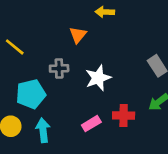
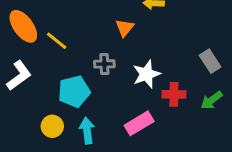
red cross: (124, 115) -> (174, 94), moved
pink rectangle: (91, 124) -> (139, 123), size x1.4

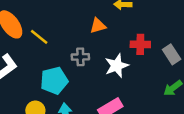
orange triangle: (125, 28) -> (98, 26), turned 35
red cross: (174, 94) -> (140, 44), moved

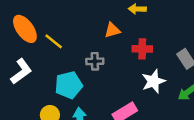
red cross: (140, 44) -> (142, 49), moved
white star: (117, 66) -> (153, 81), moved

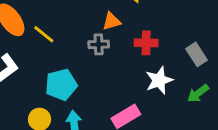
gray cross: (95, 61) -> (99, 44), moved

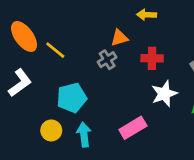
gray cross: (99, 44) -> (107, 60), turned -30

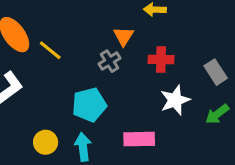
orange triangle: (119, 38) -> (124, 36), turned -42
cyan pentagon: (72, 98) -> (89, 105), moved
pink rectangle: (133, 128) -> (139, 139), turned 30

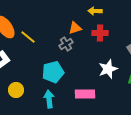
orange triangle: (124, 36) -> (75, 28), turned 40
red cross: (161, 60) -> (100, 33), moved
yellow circle: (46, 142) -> (16, 90), moved

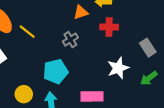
orange triangle: (75, 28) -> (81, 12), moved
yellow circle: (16, 90) -> (24, 94), moved

